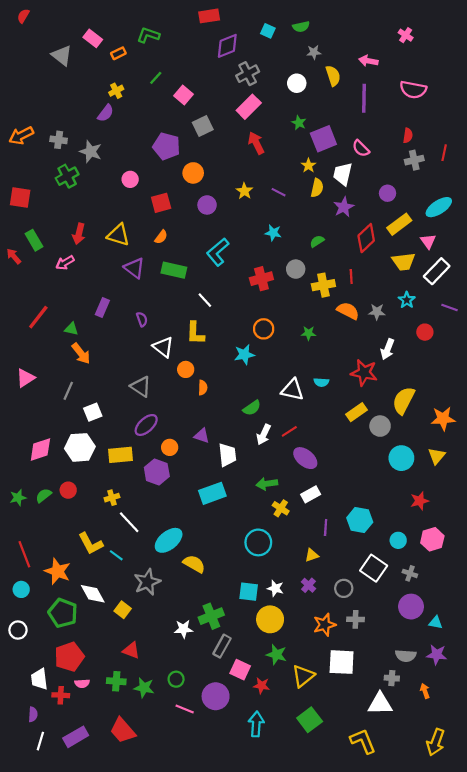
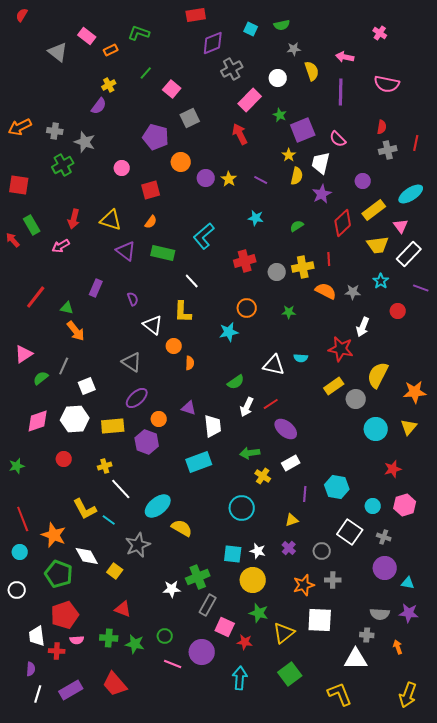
pink rectangle: (249, 107) -> (250, 100), moved
purple circle: (207, 205) -> (206, 178), moved
gray circle: (296, 269) -> (277, 272), moved
green semicircle: (44, 495) -> (41, 378), moved

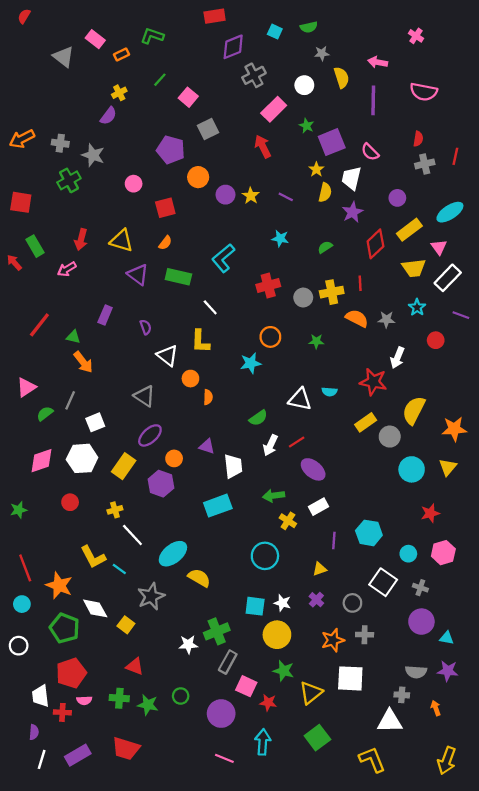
yellow rectangle: (113, 426) -> (124, 466), turned -50
pink line: (173, 664) -> (224, 758), moved
red trapezoid: (115, 684) -> (126, 749), turned -32

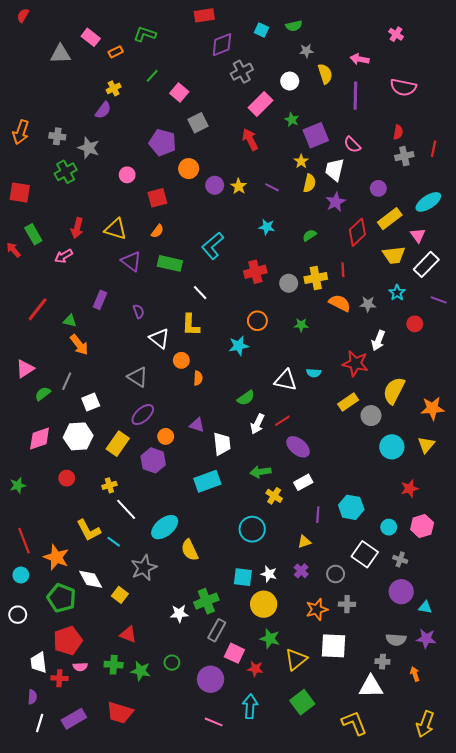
gray triangle: (63, 57) -> (60, 54), turned -40
orange arrow: (22, 139) -> (21, 132), turned -45
yellow semicircle: (199, 578) -> (190, 550), turned -145

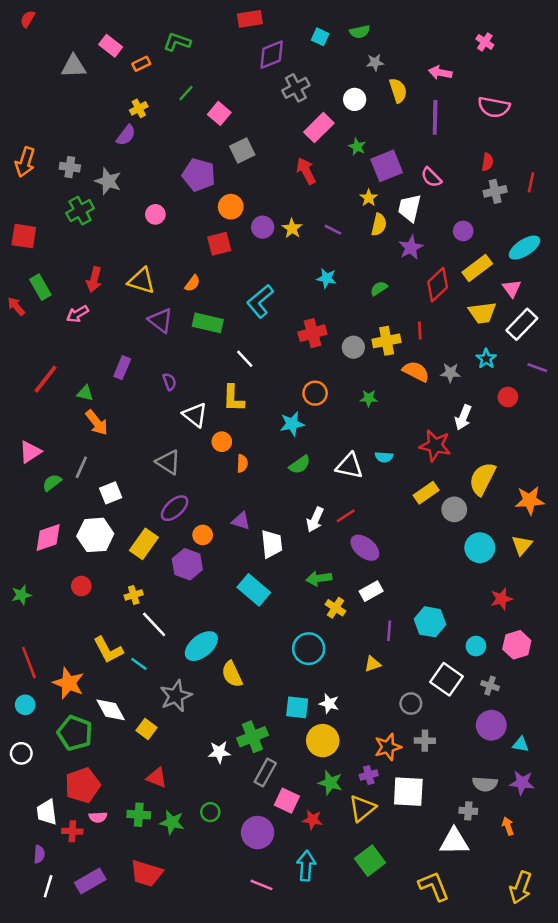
red square: (157, 198) -> (219, 244), moved
green semicircle: (246, 398) -> (300, 465), moved
cyan rectangle: (207, 481) -> (254, 590), turned 60
purple cross: (301, 571) -> (369, 775), moved, turned 32

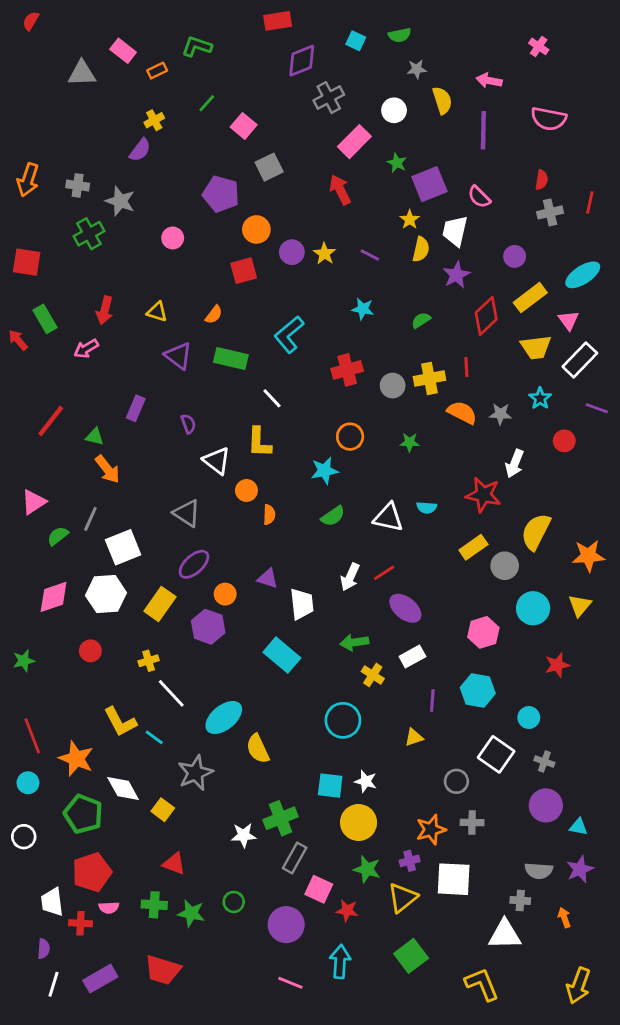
yellow triangle: (141, 281) -> (157, 312), size x0.7
white square: (111, 493) -> (123, 547), size x1.4
pink hexagon: (517, 645) -> (483, 632), moved
purple star: (522, 783) -> (580, 869), turned -30

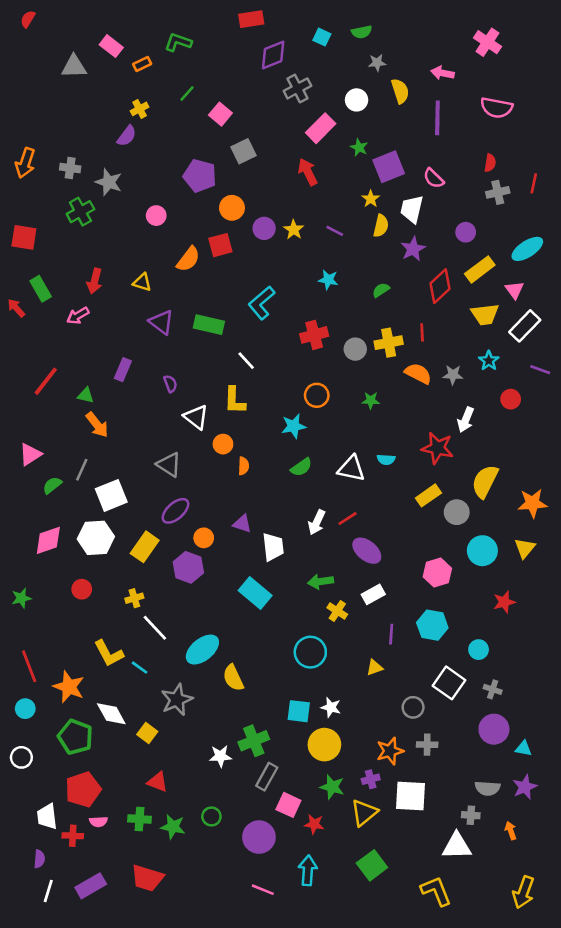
pink cross: (539, 46) -> (488, 42), size x1.5
orange semicircle: (214, 315) -> (188, 259), moved, size x1.5

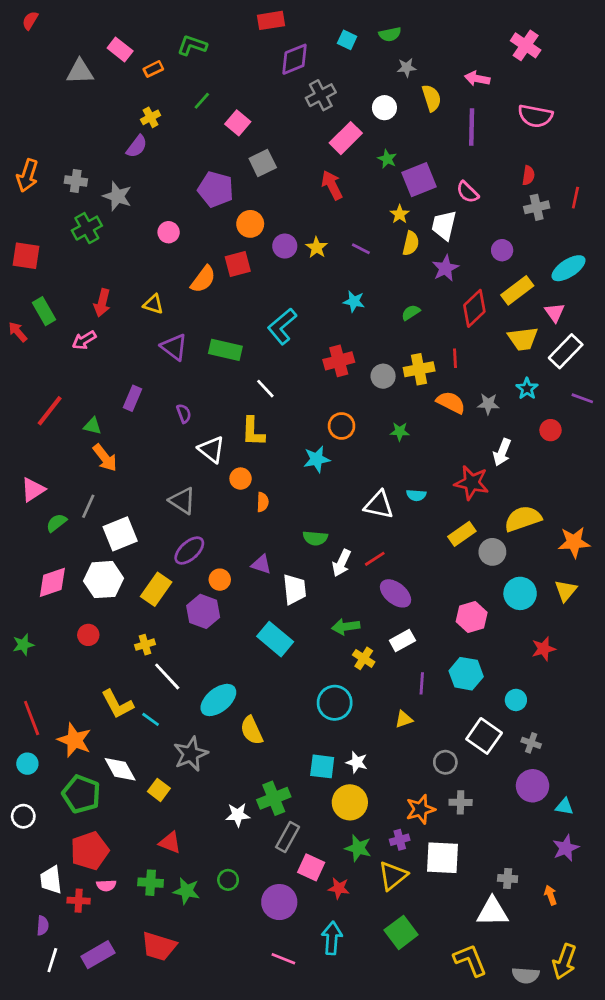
green semicircle: (301, 467) -> (315, 538), moved, turned 40
yellow semicircle: (485, 481) -> (523, 519), turned 44
gray semicircle: (488, 788) -> (526, 975), moved

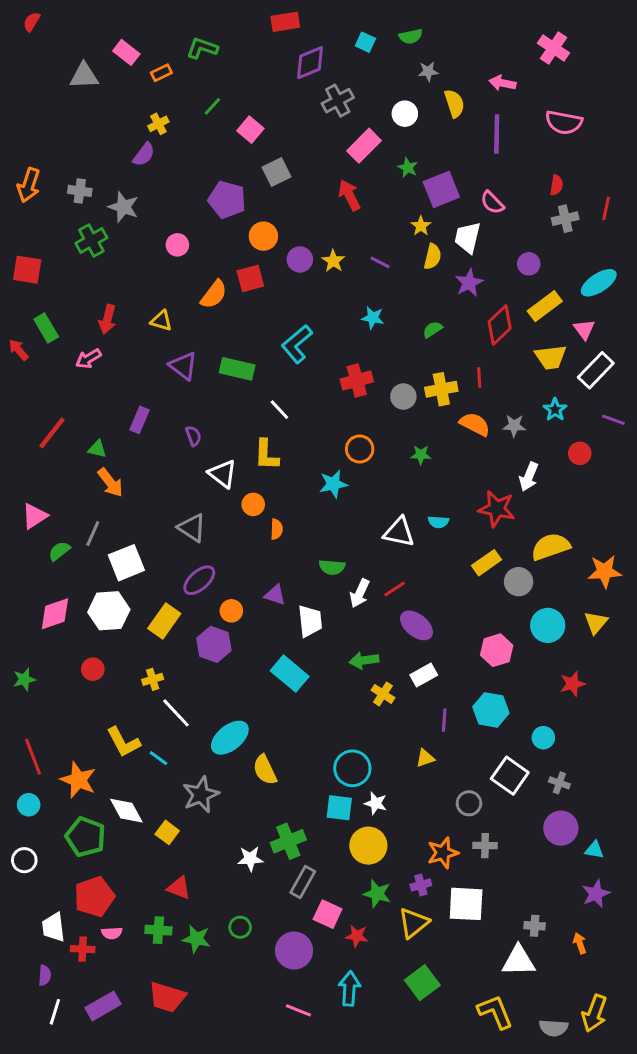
cyan circle: (335, 703) -> (352, 768), moved

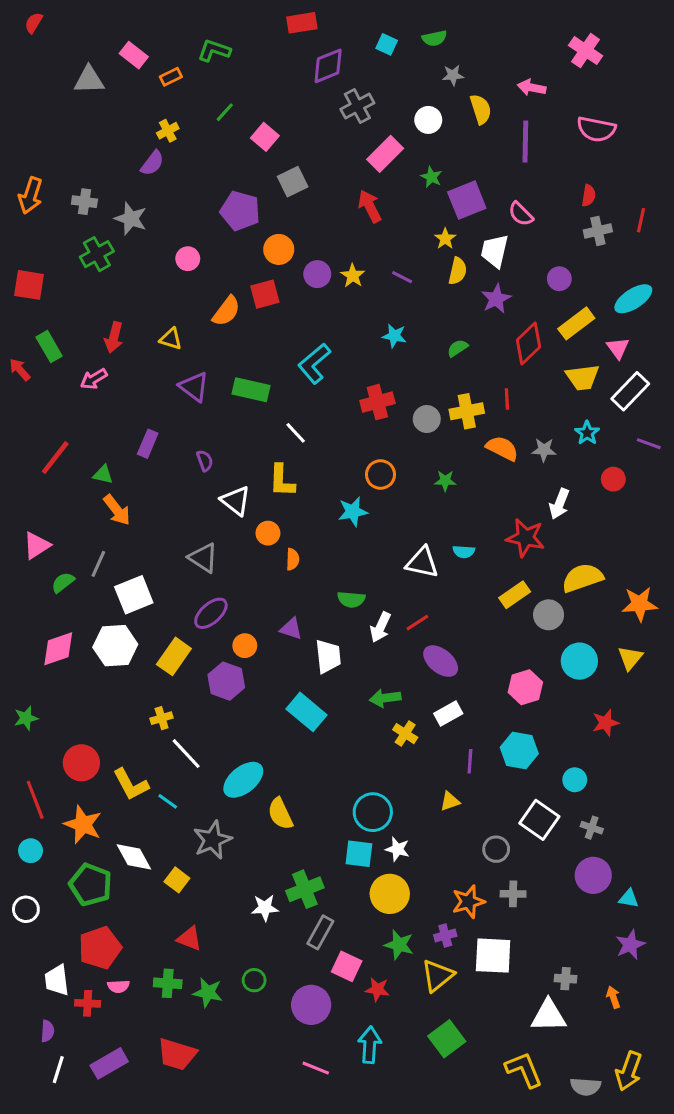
red circle: (93, 669) -> (81, 763), moved, size x1.5

